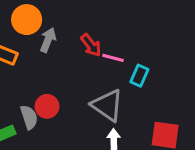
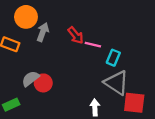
gray triangle: (107, 105) -> (116, 83), moved
gray semicircle: (29, 117) -> (30, 79), moved, turned -108

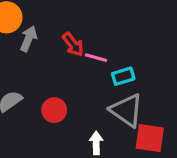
cyan rectangle: (113, 58) -> (123, 76), turned 49
red circle: (43, 83) -> (54, 110), moved

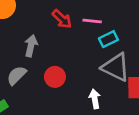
gray arrow: (29, 39) -> (31, 46), moved
pink line: (96, 58) -> (92, 21), moved

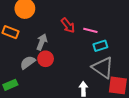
red circle: (55, 77) -> (46, 59), moved

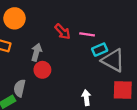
gray semicircle: (28, 62) -> (20, 88), moved, turned -35
gray triangle: (103, 68) -> (113, 60), moved

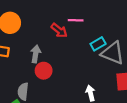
pink line: (87, 34) -> (76, 20), moved

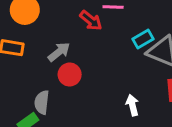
gray arrow: (36, 54) -> (59, 52), turned 42

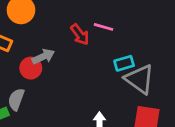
red circle: (70, 74) -> (31, 68), moved

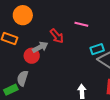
red arrow: (80, 35) -> (57, 36), moved

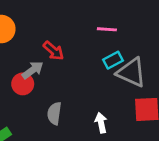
pink line: (81, 24) -> (107, 29), moved
gray semicircle: (22, 78) -> (54, 113), moved

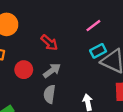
pink line: (107, 29) -> (93, 26), turned -42
gray arrow: (33, 70) -> (52, 70), moved

